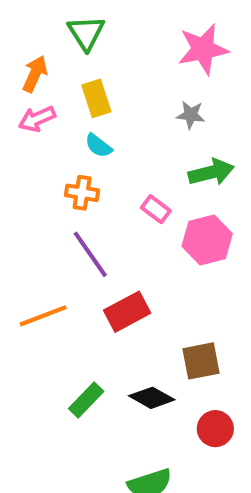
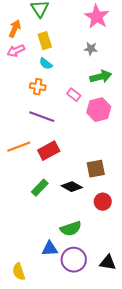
pink star: (203, 49) -> (97, 17), turned -30
purple line: (90, 254) -> (42, 117), turned -35
red rectangle: (127, 312) -> (49, 151), moved

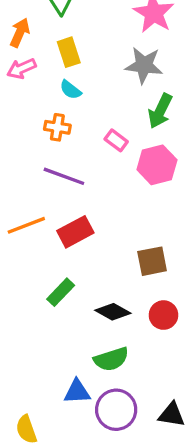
gray star: (91, 49) -> (144, 65), size x1.6
green arrow: (101, 77) -> (160, 111), turned 130
black diamond: (72, 187) -> (113, 312), moved

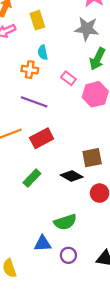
cyan semicircle: (70, 90) -> (43, 52), moved, turned 40
black diamond: (113, 312) -> (72, 176), moved
purple circle: (116, 410) -> (68, 255), size x0.6

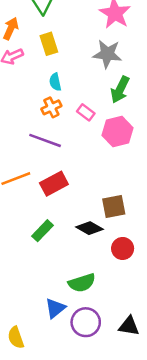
orange cross: (30, 70) -> (51, 107), moved, turned -35
blue triangle: (43, 244) -> (55, 308), turned -36
purple circle: (68, 255) -> (86, 322), size x1.5

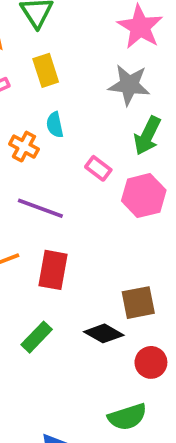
orange cross: (51, 107) -> (24, 147), moved, turned -36
red rectangle: (54, 184) -> (53, 270), turned -52
green semicircle: (82, 283) -> (127, 417), moved

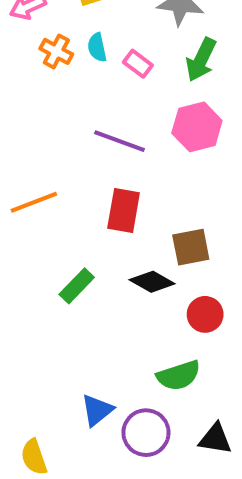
orange cross: (24, 147) -> (56, 51), moved
pink rectangle: (98, 168) -> (138, 64), moved
purple line: (40, 208) -> (119, 141), moved
red rectangle: (53, 270) -> (124, 210), moved

